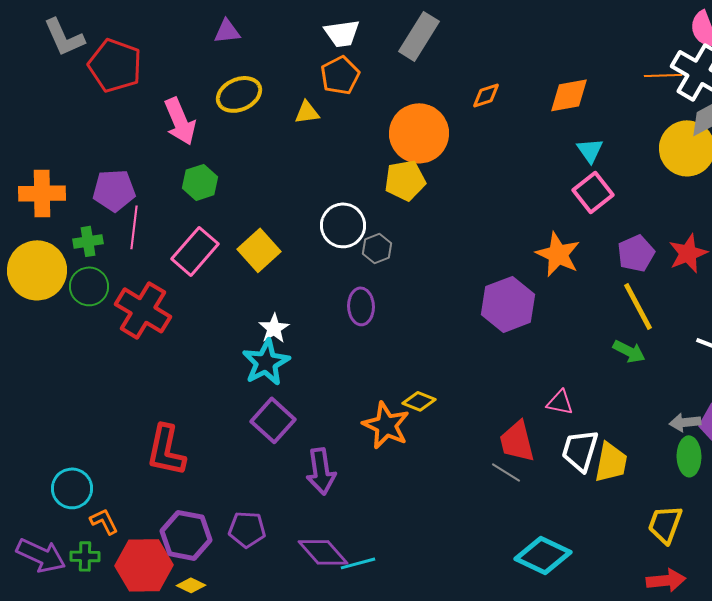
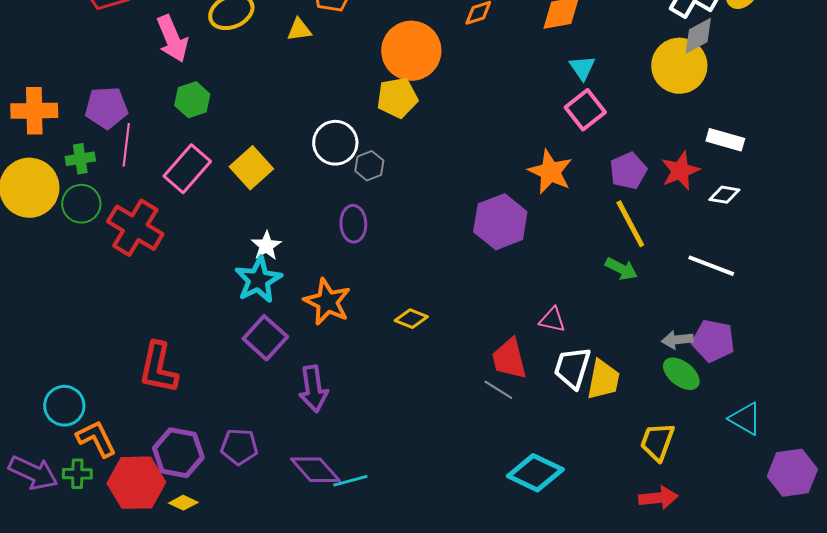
orange star: (386, 425) -> (327, 302), moved
green ellipse: (689, 456) -> (681, 374), turned -51
orange L-shape: (104, 521) -> (96, 439), size x1.4

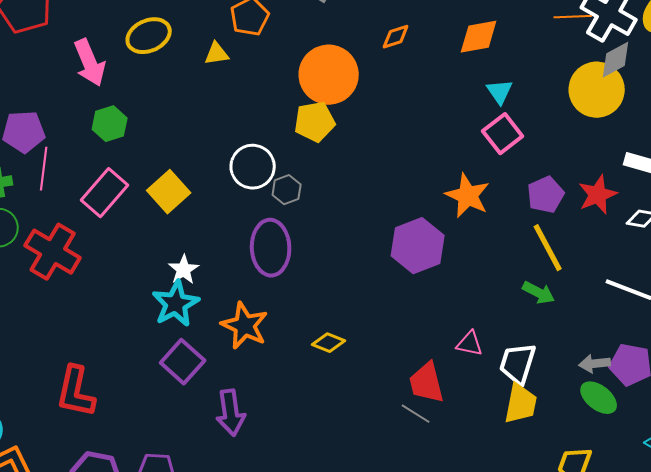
purple ellipse: (353, 224) -> (271, 248), size x1.5
white trapezoid: (572, 368) -> (518, 364), moved

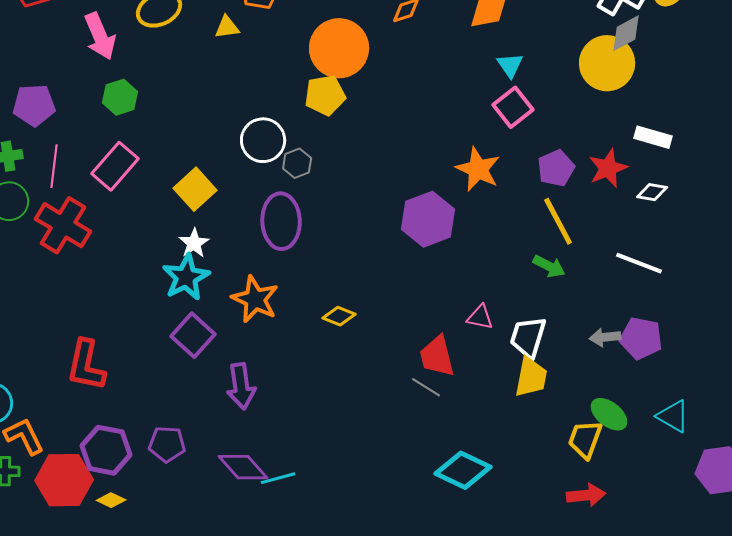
pink line: (44, 169) -> (54, 166), moved
yellow square: (169, 192) -> (195, 189), moved
green ellipse: (599, 398) -> (609, 414), moved

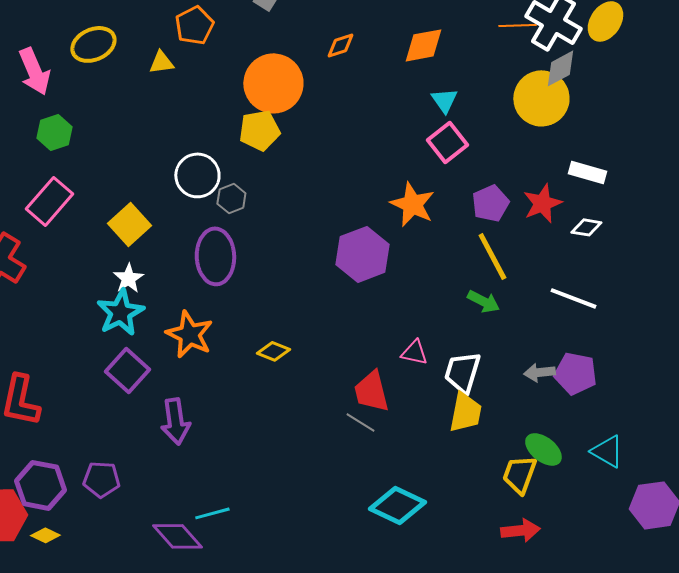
purple diamond: (243, 467) -> (177, 536), moved

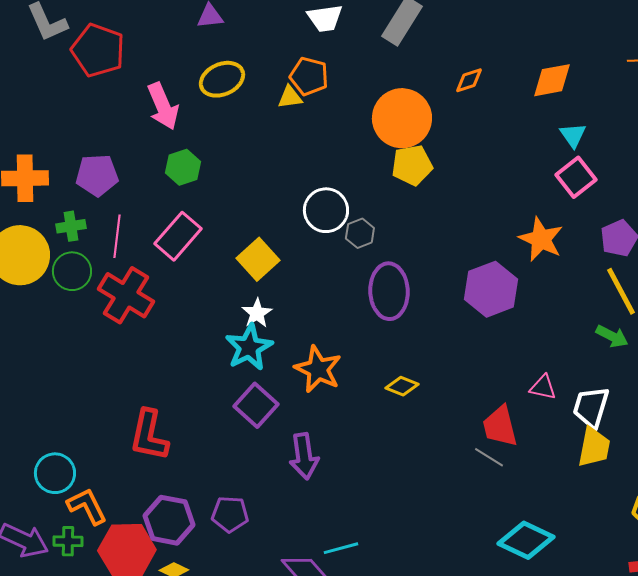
orange pentagon: (194, 25) -> (309, 76), moved, turned -30
yellow pentagon: (259, 130) -> (412, 165), moved
purple ellipse: (215, 256) -> (389, 291), moved

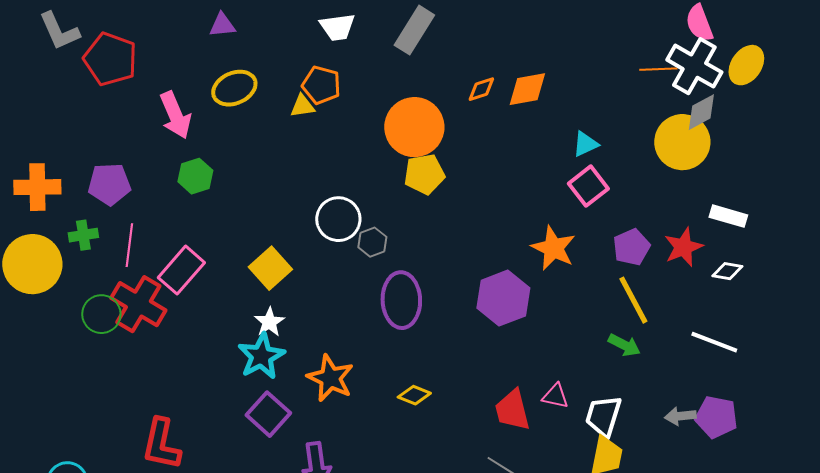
orange diamond: (552, 80) -> (527, 89), moved
cyan triangle: (573, 135) -> (585, 144), turned 40
pink rectangle: (178, 236) -> (181, 270), moved
green circle: (72, 271) -> (101, 314), moved
red trapezoid: (500, 426) -> (512, 410), moved

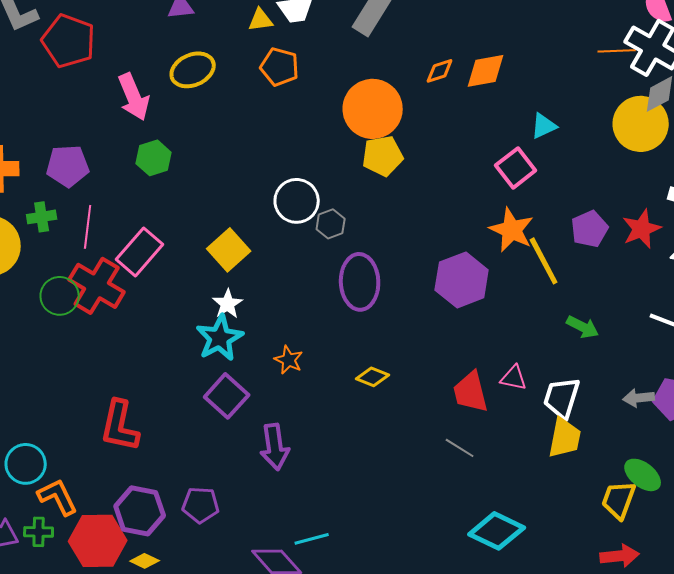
yellow triangle: (302, 106) -> (261, 20), moved
pink square: (588, 186) -> (516, 168), moved
yellow line: (633, 300) -> (544, 261), moved
orange star: (330, 378) -> (289, 360), size x0.6

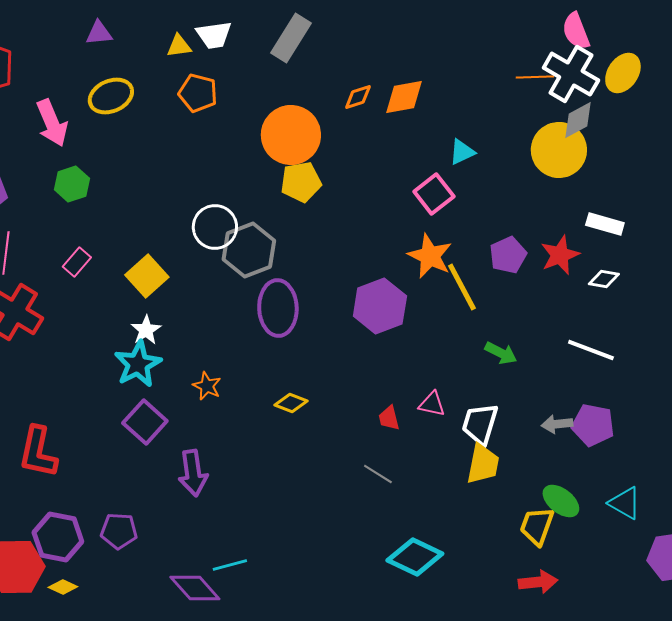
gray hexagon: (331, 224) -> (249, 250), size x1.8
pink rectangle: (140, 252) -> (77, 262), moved, size x0.6
red trapezoid: (471, 392) -> (389, 418), size x0.6

